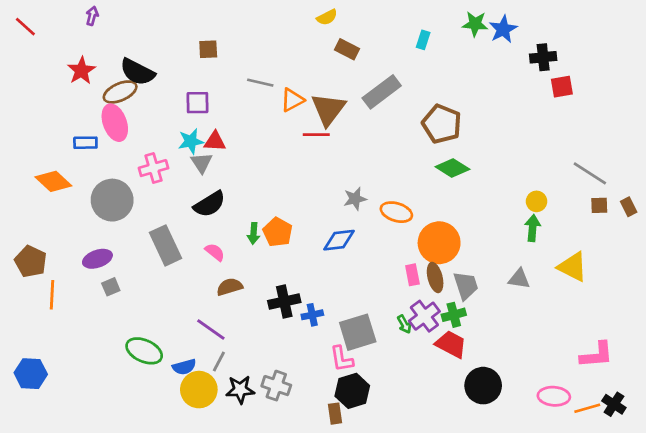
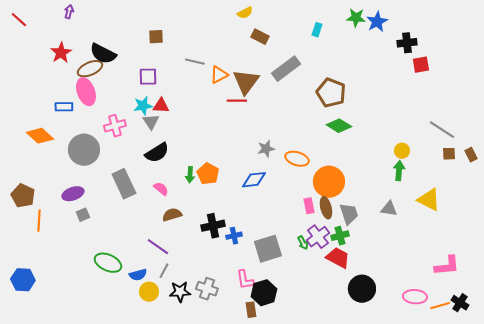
pink L-shape: (342, 359) -> (245, 280), moved
yellow circle: (199, 390) -> (149, 292), size x0.7

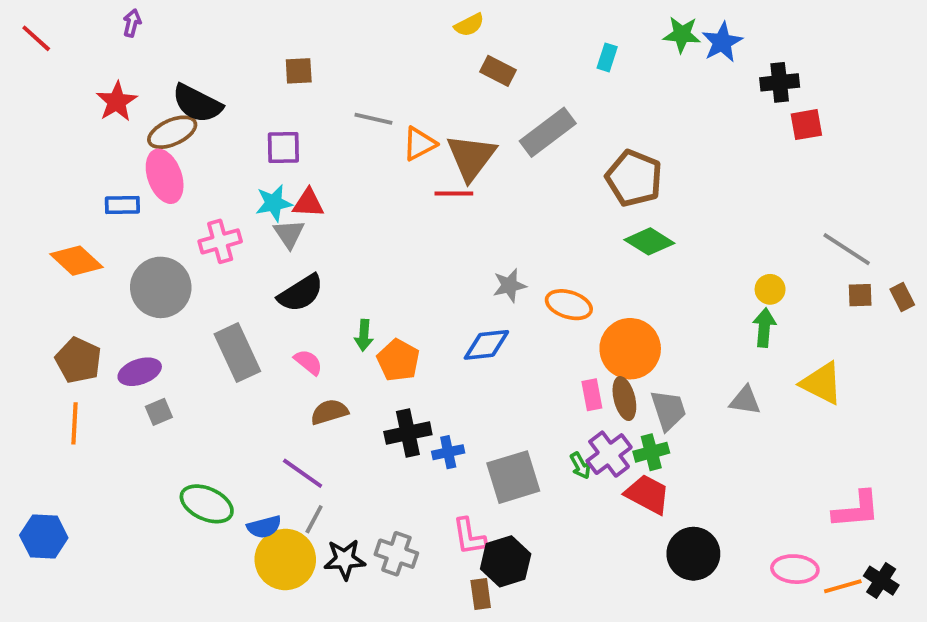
orange pentagon: (208, 174) -> (398, 360), moved
brown pentagon: (23, 196) -> (78, 360), moved
yellow circle: (149, 292) -> (285, 559), size x1.6

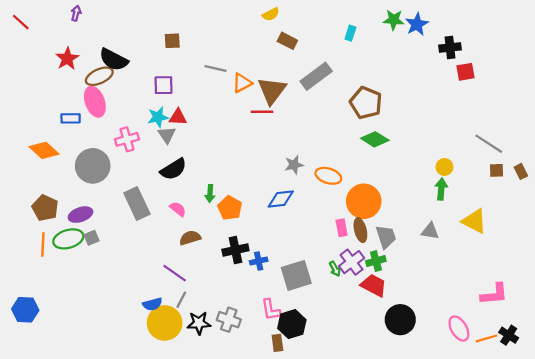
green ellipse: (207, 504) -> (68, 239), moved, turned -40
pink ellipse: (795, 569) -> (459, 329), turned 55

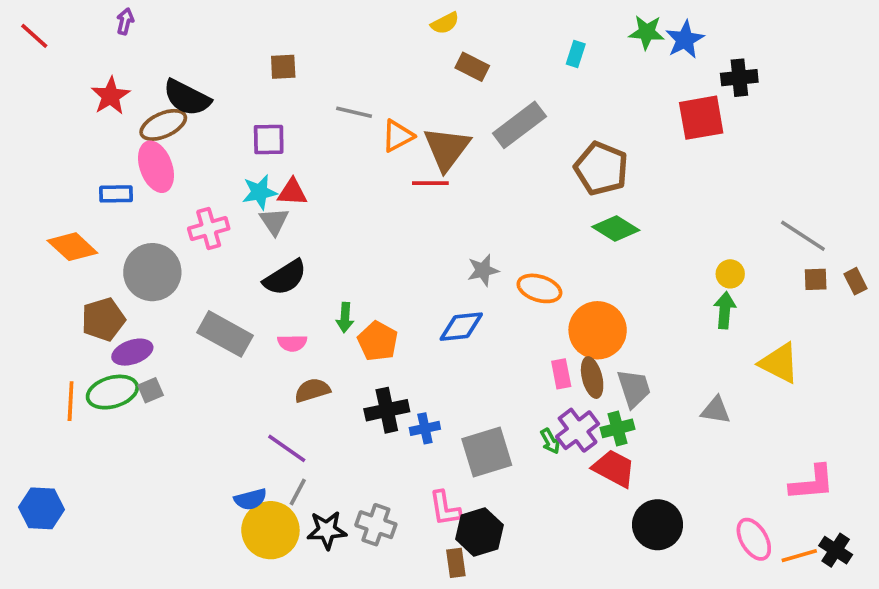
red square: (466, 72) -> (701, 118), moved, size x1.5
gray rectangle: (137, 203) -> (225, 334), turned -36
brown pentagon: (45, 208) -> (103, 319), moved, turned 30
pink semicircle: (178, 209) -> (292, 343), turned 140
gray triangle: (430, 231) -> (716, 410), moved

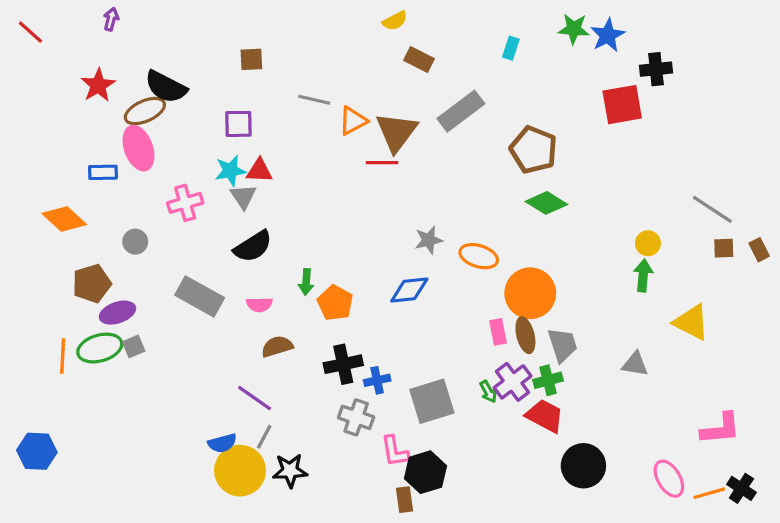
gray circle: (152, 272) -> (135, 242), size x0.5
gray cross: (376, 525) -> (356, 417), moved

